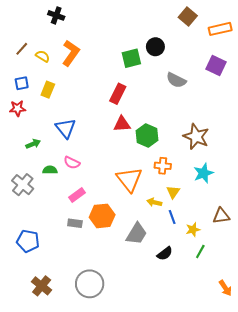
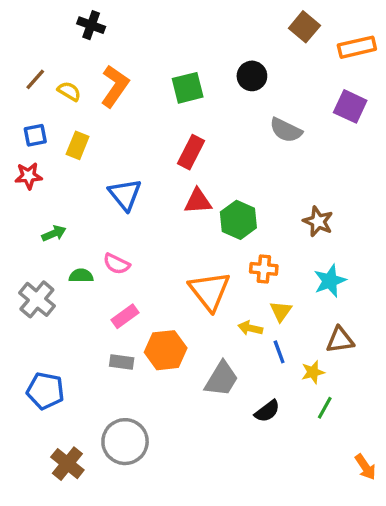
green square: (131, 58) -> (188, 88), moved
blue triangle: (66, 128) -> (125, 194), moved
brown star: (196, 137) -> (318, 222), size x0.7
brown triangle: (221, 216) -> (340, 340), moved
gray circle: (90, 284) -> (125, 442), moved

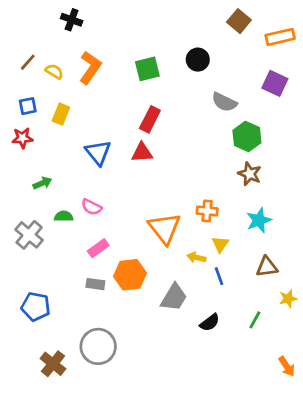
red triangle: (198, 201) -> (142, 153), moved
green hexagon: (238, 220) -> (247, 137), moved
yellow star: (313, 372) -> (288, 299), moved

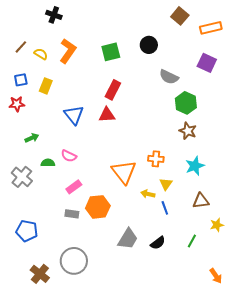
gray trapezoid: (174, 297) -> (128, 239), moved

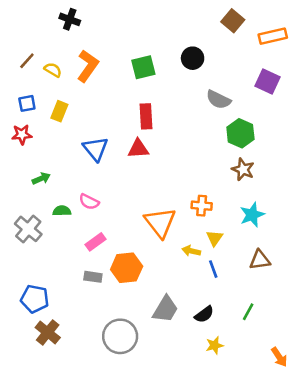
red rectangle: (113, 90) -> (146, 116), turned -30
yellow star: (217, 225) -> (215, 345), moved
gray circle: (74, 261) -> (120, 336), moved
brown cross: (40, 274) -> (48, 332), moved

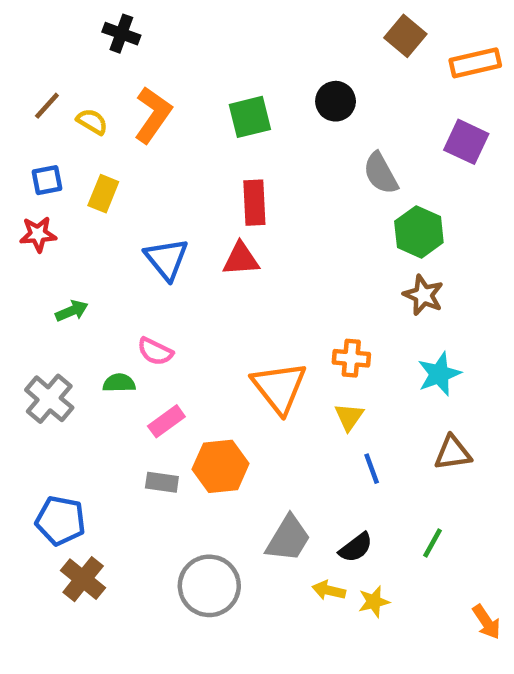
gray semicircle: (218, 100) -> (381, 173), turned 35
green semicircle: (62, 211) -> (119, 383), moved
yellow triangle: (215, 238) -> (349, 417), moved
yellow arrow: (191, 251) -> (329, 590), moved

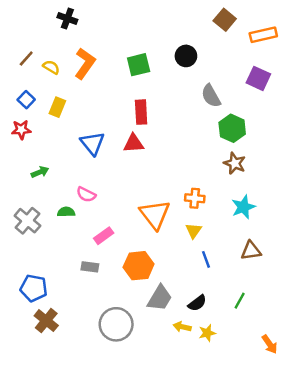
blue square: (47, 180) -> (26, 100), turned -35
pink rectangle: (166, 421) -> (104, 236), moved
orange hexagon: (221, 466) -> (139, 266), moved

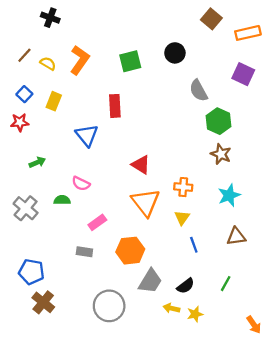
black cross: (67, 19) -> (50, 18), moved
red rectangle: (141, 112) -> (115, 106), moved
red triangle: (134, 143) -> (141, 165), moved, turned 36

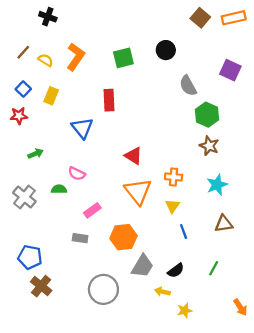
orange rectangle: (248, 33) -> (234, 18), moved
yellow star: (195, 314) -> (185, 311), moved

